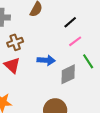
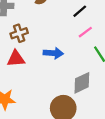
red triangle: (12, 65) -> (16, 59), turned -48
gray diamond: (68, 74) -> (82, 83), moved

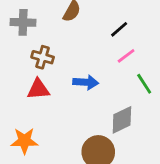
brown cross: (19, 33) -> (43, 57), turned 35

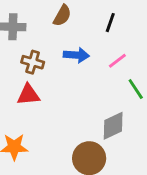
black line: (119, 29) -> (110, 23), moved, turned -30
blue arrow: (86, 82) -> (76, 55), moved

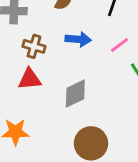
gray diamond: (113, 126) -> (75, 93), moved

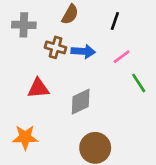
brown cross: (34, 46) -> (56, 47), moved

